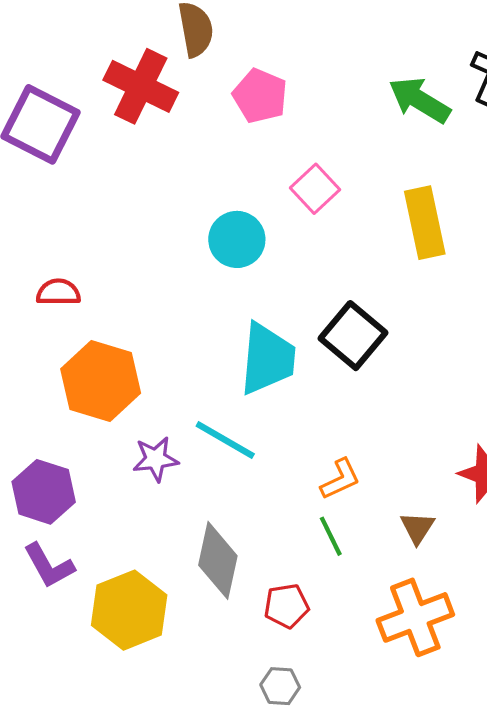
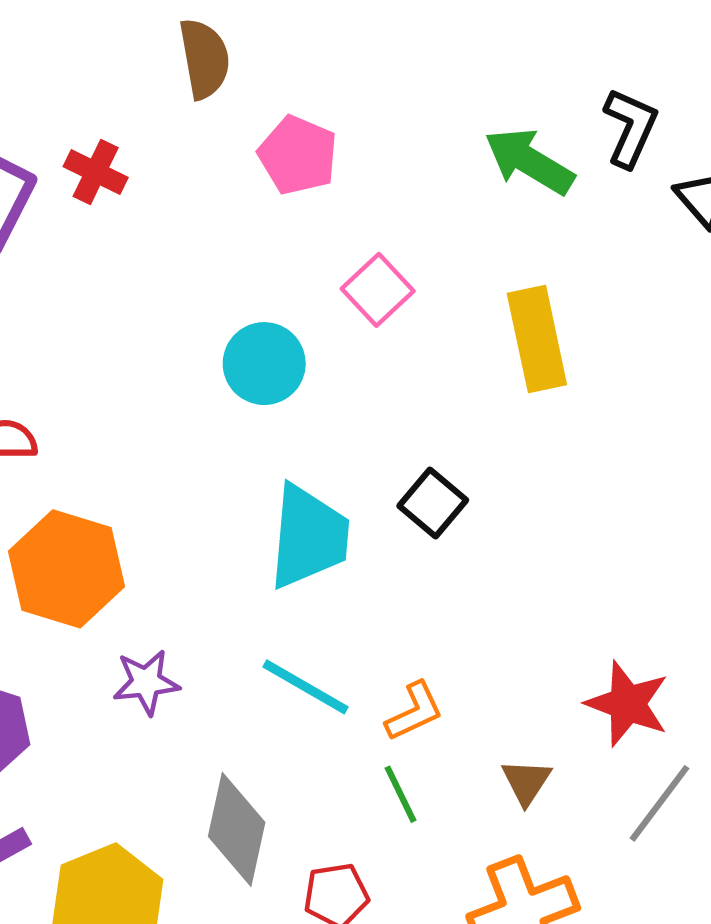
red cross: (141, 86) -> (96, 172), moved, size x0.6
black square: (353, 336) -> (433, 503), size x0.7
cyan line: (225, 440) -> (306, 687), moved

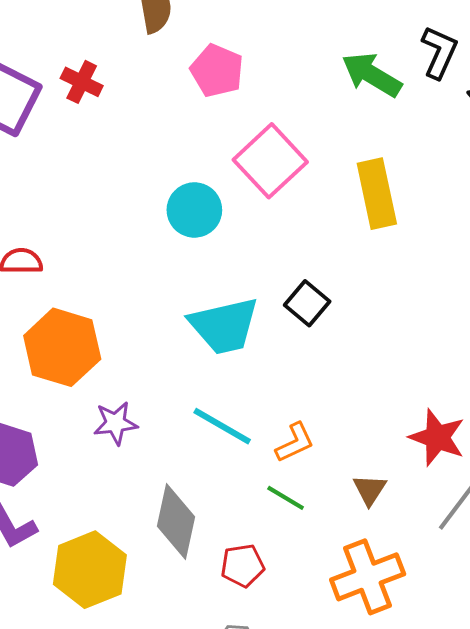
pink square: (378, 290) -> (270, 161), size x1.5
cyan trapezoid: (309, 537) -> (224, 326), turned 72
green line: (401, 794) -> (286, 498), turned -33

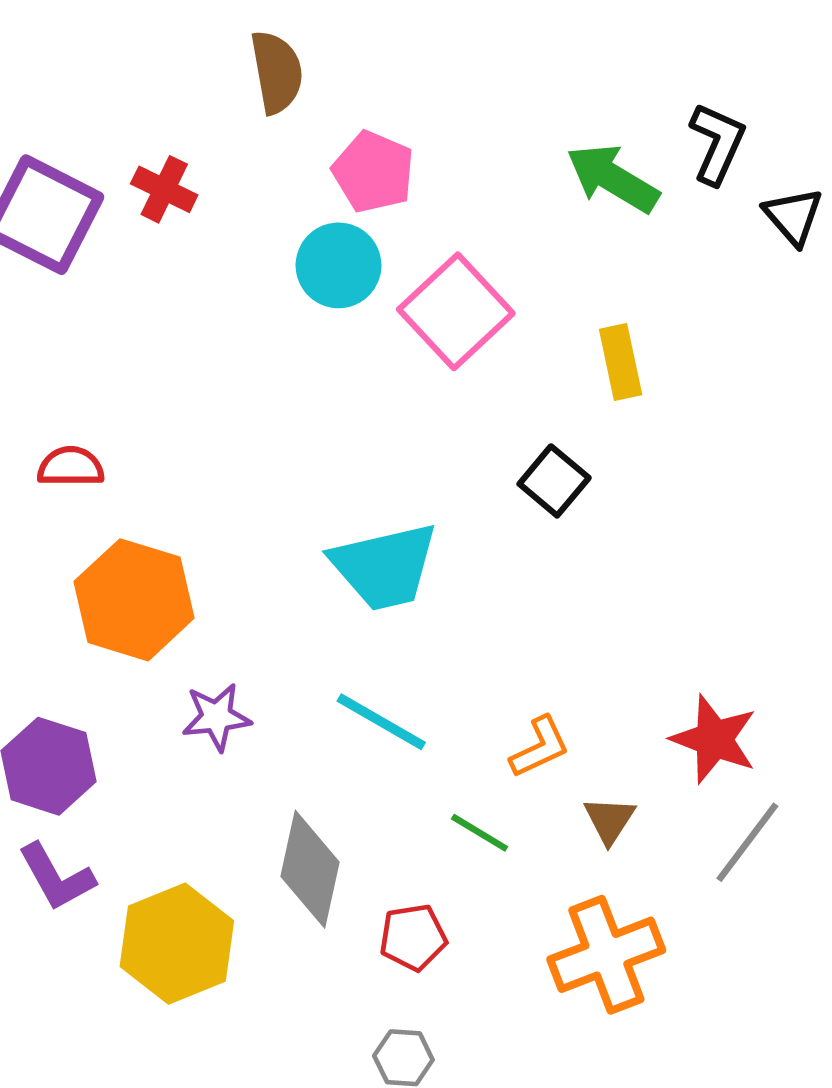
yellow rectangle: (377, 194) -> (621, 362), size x0.7
cyan circle: (194, 210) -> (339, 265), moved
black square: (307, 303) -> (554, 481), moved
orange L-shape: (295, 443) -> (540, 747), moved

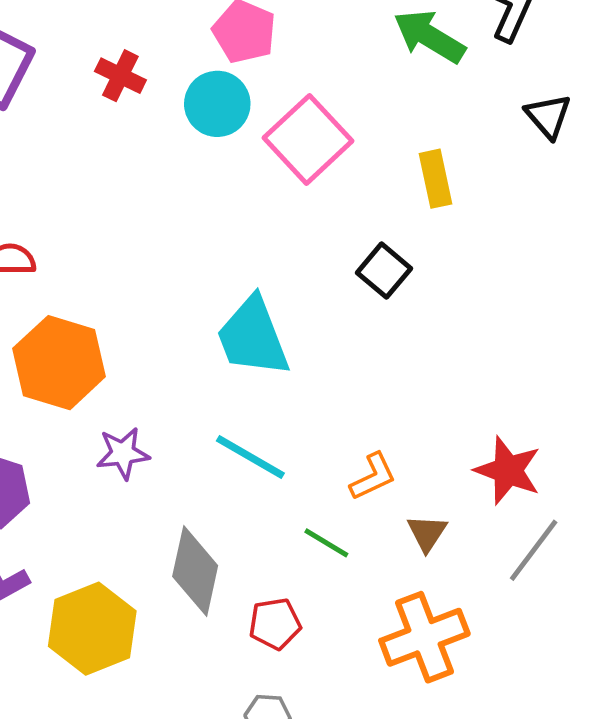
red cross: (164, 189) -> (120, 76), moved
black triangle: (793, 216) -> (548, 116), moved
cyan trapezoid: (384, 566) -> (253, 337), turned 82

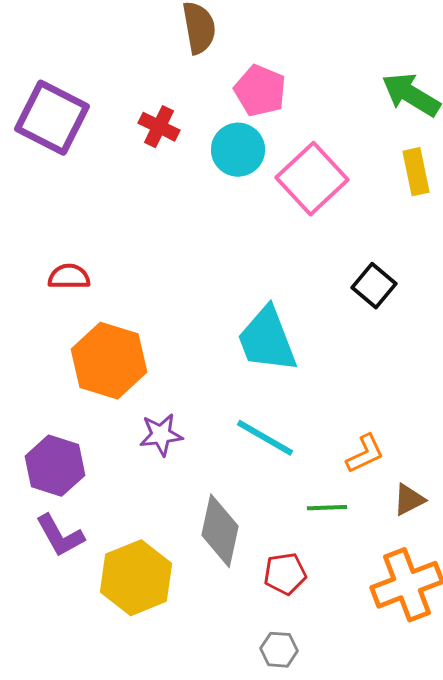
yellow rectangle: (436, 179) -> (416, 172), moved
brown triangle: (427, 533) -> (409, 500), turned 30
green line: (326, 543) -> (327, 508), turned -33

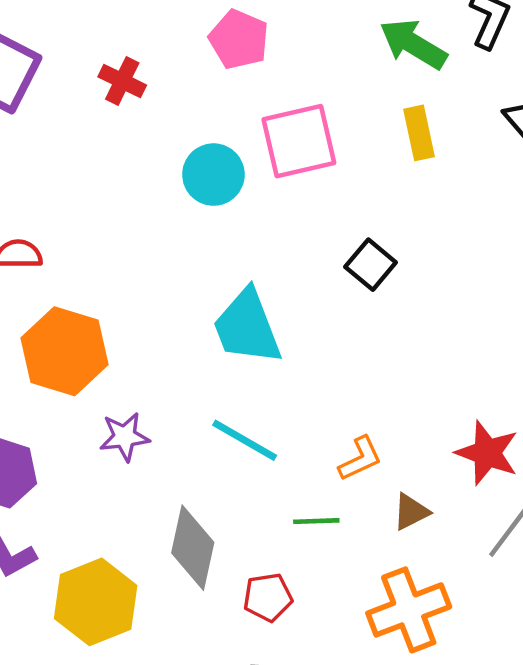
cyan circle: (238, 150) -> (213, 175), moved
pink square: (312, 179) -> (299, 141), turned 30

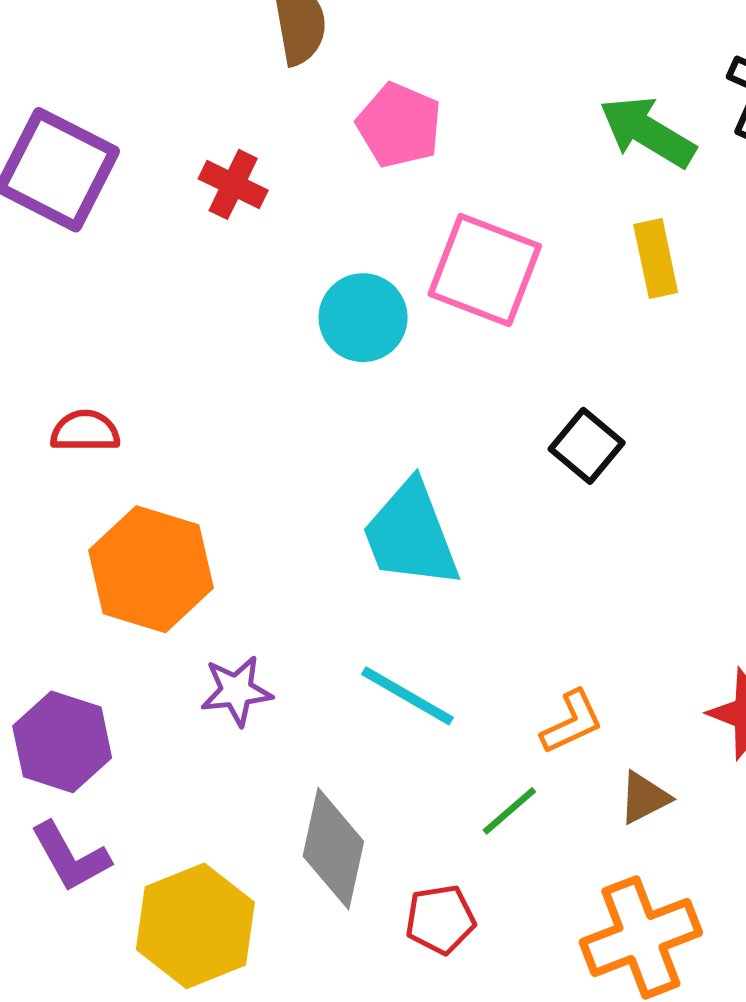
pink square: (299, 141) -> (485, 270), turned 34
green line: (316, 521) -> (509, 811), turned -39

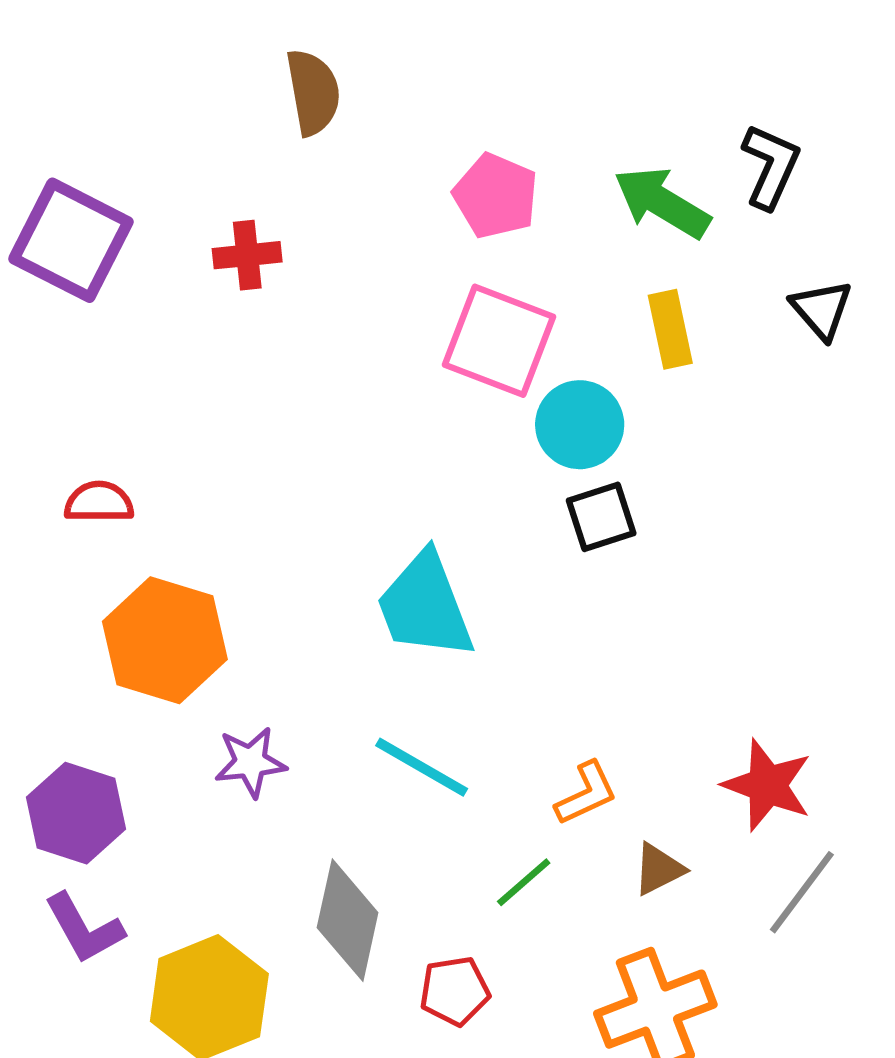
pink pentagon: (399, 125) -> (496, 196), moved
red cross: (233, 184) -> (247, 255), turned -32
cyan circle: (363, 318) -> (580, 425), moved
black square: (587, 446) -> (601, 517), turned 32

